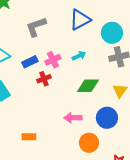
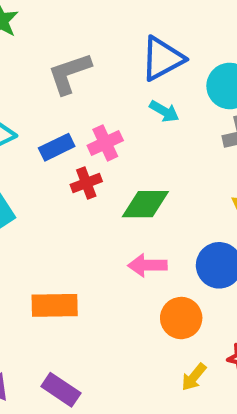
cyan arrow: (79, 56) -> (164, 111), moved, turned 56
green diamond: (88, 86) -> (145, 204), moved
orange rectangle: (29, 137) -> (55, 305), size x1.5

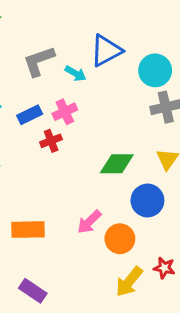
cyan arrow: (164, 111) -> (76, 73), moved
green diamond: (145, 204) -> (117, 164), moved
pink arrow: (147, 265) -> (89, 222), moved, turned -44
yellow arrow: (194, 377) -> (129, 282), size x1.5

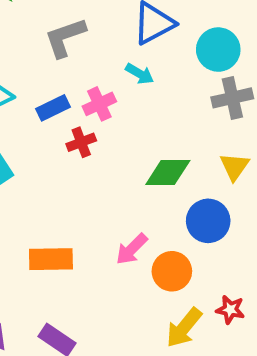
cyan arrow: (76, 73) -> (140, 74), moved

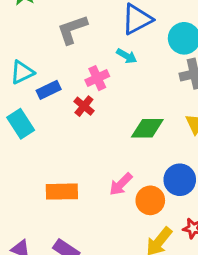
blue rectangle: (53, 108) -> (49, 90), moved
red cross: (81, 142) -> (84, 106), turned -30
blue circle: (208, 221) -> (180, 180), moved

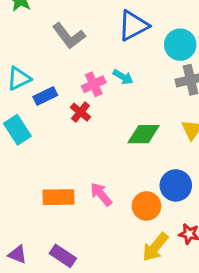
gray L-shape: (72, 29) -> (69, 36), turned -108
cyan arrow: (127, 56) -> (123, 77), moved
pink arrow: (121, 184) -> (101, 194), moved, turned 95

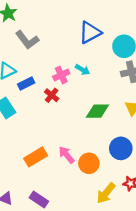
gray L-shape: (69, 36) -> (27, 40), moved
orange rectangle: (58, 197) -> (36, 157), turned -30
orange circle: (146, 206) -> (89, 163), moved

